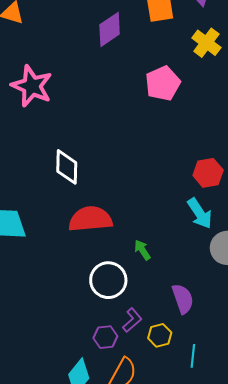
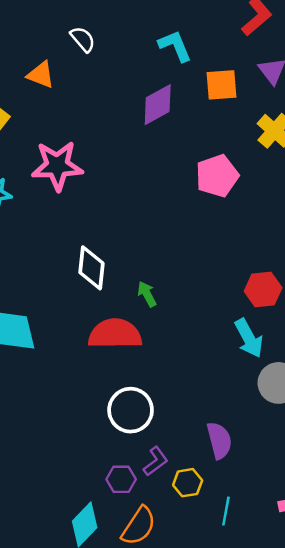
pink star: (32, 86) -> (57, 166), turned -30
green arrow: (142, 250) -> (147, 294), moved

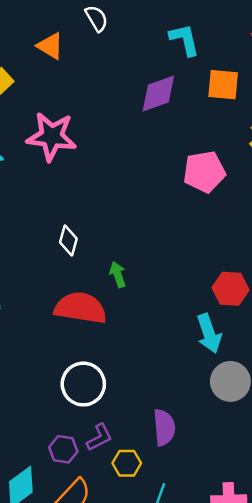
white diamond: (91, 268) -> (68, 240), size x0.7

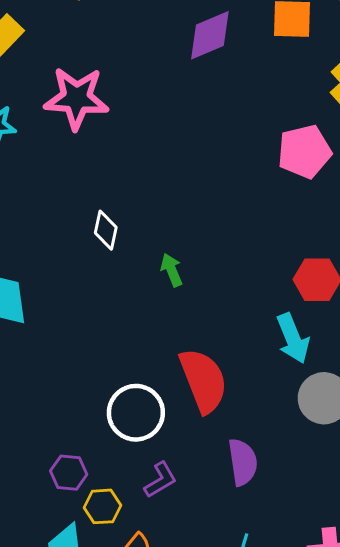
pink pentagon: (204, 172) -> (304, 152), moved
red semicircle: (80, 308) -> (203, 380), moved, turned 63
purple hexagon: (63, 449) -> (69, 473), moved
yellow hexagon: (127, 463) -> (102, 506), moved

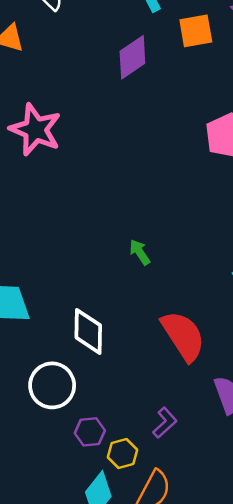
pink star: (76, 98) -> (35, 130), turned 30
white diamond: (106, 230) -> (88, 331), moved, size x1.5
white circle: (136, 413) -> (52, 385), moved

